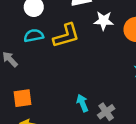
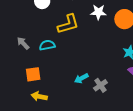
cyan semicircle: (34, 36) -> (47, 45), moved
cyan arrow: (82, 103) -> (81, 78), turned -96

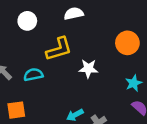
white star: (98, 12) -> (88, 69), moved

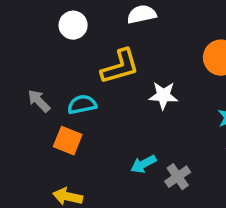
orange square: (16, 110) -> (68, 141), moved, turned 30

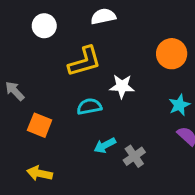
cyan semicircle: (82, 104) -> (89, 107), moved

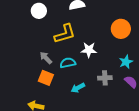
gray arrow: (15, 91) -> (46, 58), moved
orange square: (40, 125) -> (46, 78), moved
gray cross: (134, 156) -> (105, 78), moved, turned 32

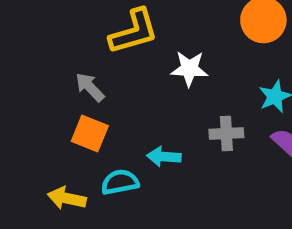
cyan semicircle: (68, 63) -> (120, 182), moved
cyan arrow: (78, 88) -> (164, 157), turned 32

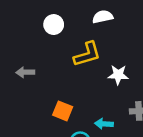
gray arrow: (90, 87) -> (25, 72), moved, turned -48

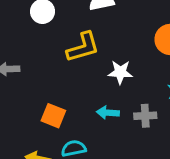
cyan arrow: (104, 124) -> (108, 113), moved

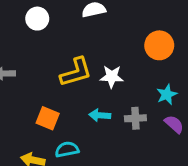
yellow L-shape: (83, 47) -> (76, 72), moved

